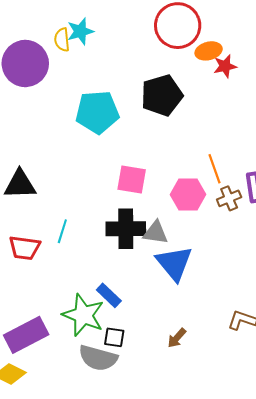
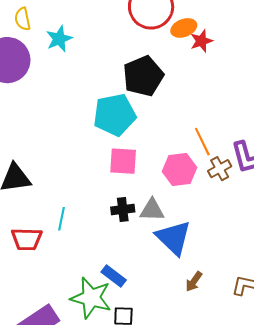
cyan star: (80, 31) -> (59, 39), moved
yellow semicircle: (62, 40) -> (23, 19), moved
cyan pentagon: (97, 112) -> (115, 115), moved
black cross: (126, 229) -> (123, 209), size x0.6
brown arrow: (177, 338) -> (194, 282), moved

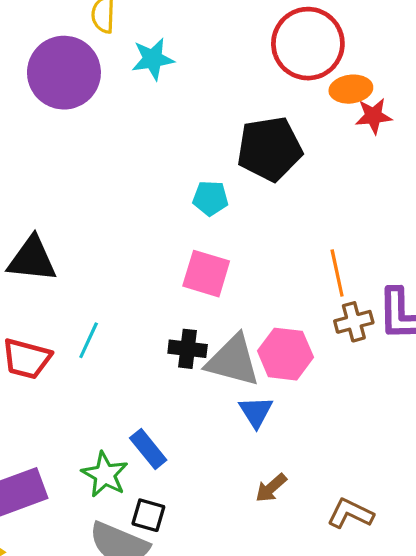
cyan pentagon: (115, 115) -> (210, 198), size x0.5
pink hexagon: (179, 169) -> (285, 354), moved
gray triangle: (152, 210) -> (233, 361), size x1.4
blue triangle: (174, 238) -> (256, 412), size x0.6
green star: (91, 298) -> (105, 475), size x0.7

